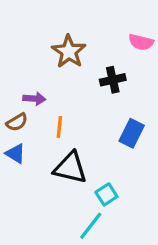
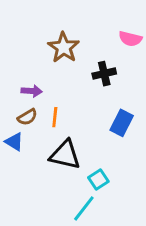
brown semicircle: (17, 122) -> (27, 117), moved

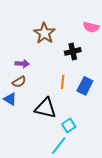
orange line: (55, 117) -> (63, 82), moved

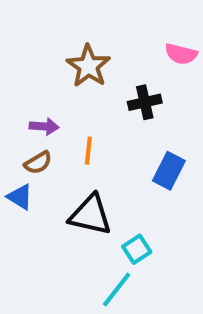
orange line: (63, 82) -> (88, 151), moved

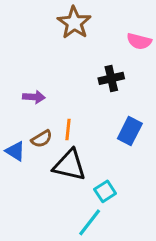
brown star: (88, 66) -> (74, 23), moved
orange line: (88, 151) -> (68, 129), moved
brown semicircle: (38, 163) -> (42, 139), moved

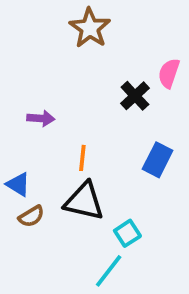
pink semicircle: (139, 41) -> (169, 73), moved, turned 95
black cross: (111, 78) -> (135, 96), turned -30
brown semicircle: (42, 139) -> (31, 216), moved

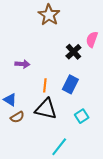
blue rectangle: (158, 160) -> (70, 84), moved
cyan square: (127, 233) -> (82, 116), moved

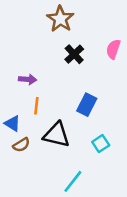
black cross: (73, 52) -> (74, 54), moved
orange line: (45, 85) -> (36, 106), moved

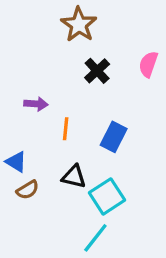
orange line: (36, 106) -> (66, 129), moved
black triangle: (57, 135) -> (74, 177), size x0.7
cyan square: (101, 144) -> (107, 196), moved, size x1.5

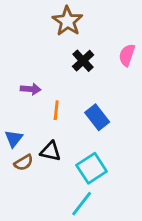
blue rectangle: (114, 137) -> (97, 117), turned -65
blue triangle: (16, 162) -> (14, 139), turned 36
black triangle: (74, 177) -> (50, 151), moved

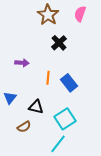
pink semicircle: (127, 55) -> (80, 14), moved
orange line: (56, 110) -> (48, 78), moved
brown semicircle: (24, 163) -> (24, 127), moved

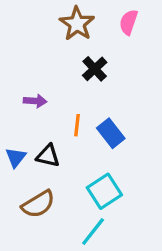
black triangle: (36, 107) -> (48, 156), moved
brown semicircle: (24, 127) -> (38, 204), size x1.5

